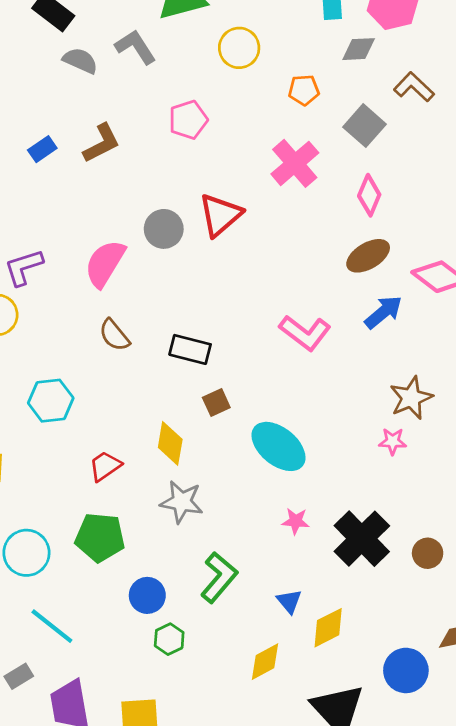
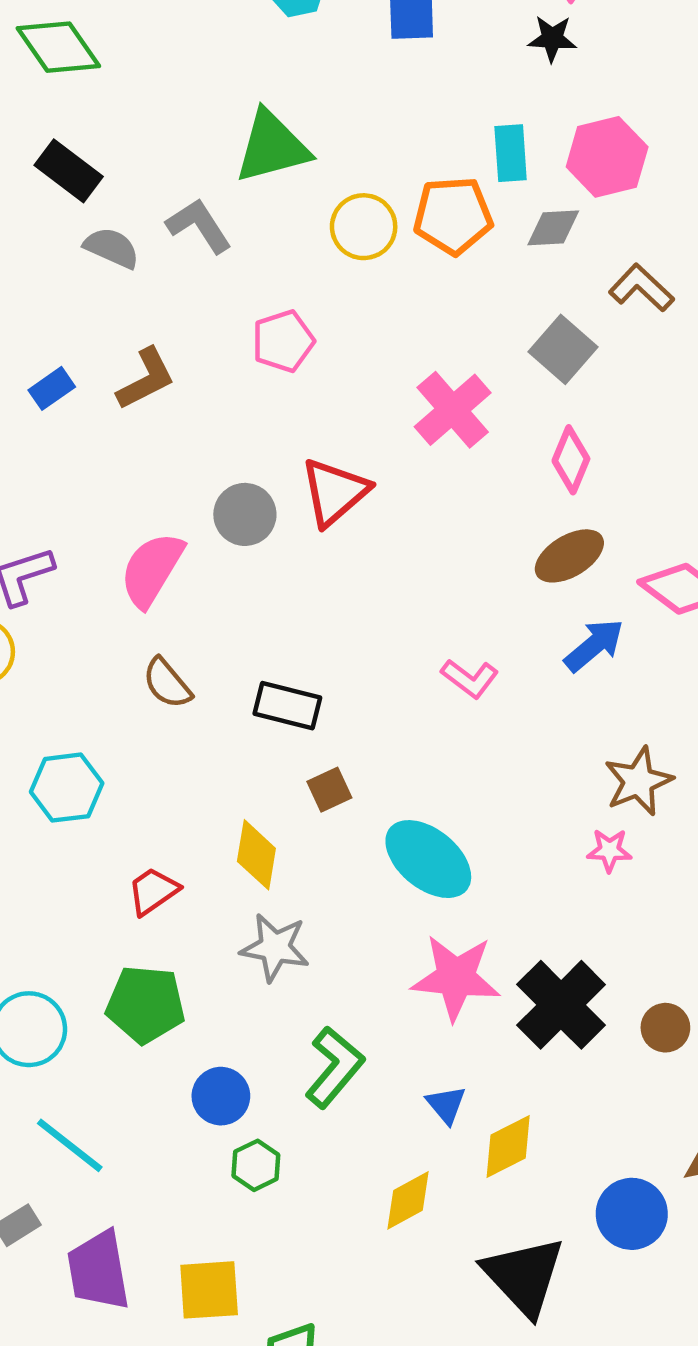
orange pentagon: (304, 90) -> (453, 216), moved, size x1.6
pink L-shape: (305, 333) -> (470, 678), size x0.7
pink star: (296, 521) -> (456, 978), size x2.0

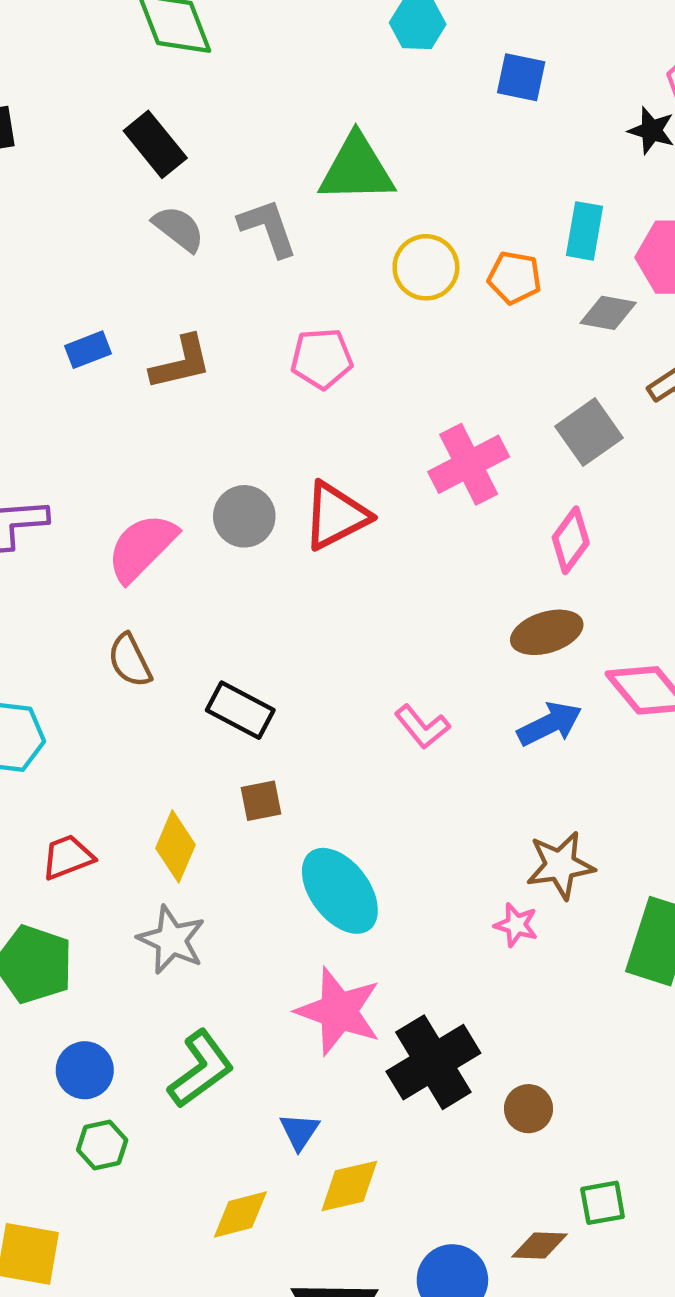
orange pentagon: (453, 216) -> (515, 278), size x0.7

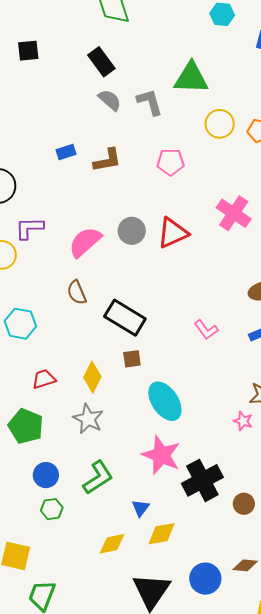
pink cross: (469, 464) -> (234, 213), turned -32
black rectangle: (240, 710) -> (125, 318), size x1.4

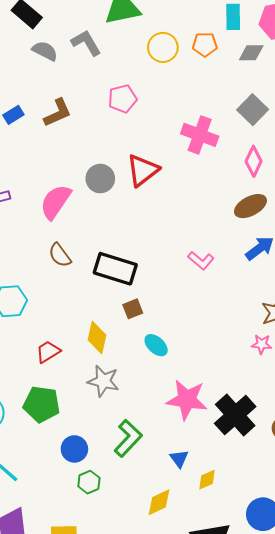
cyan ellipse: (165, 401) -> (156, 345), moved, size x0.6
yellow diamond: (162, 534) -> (207, 480), size x0.7

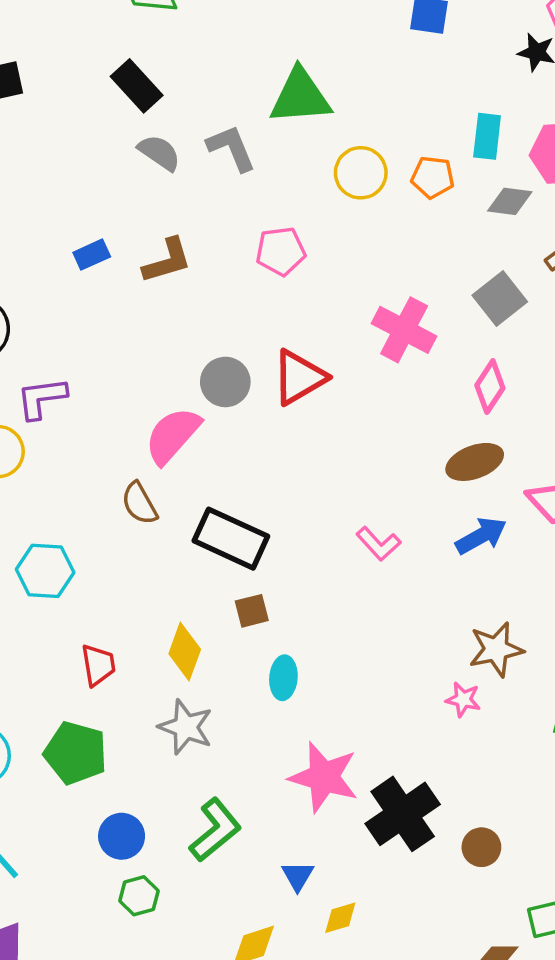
pink semicircle: (56, 202) -> (173, 435), moved
cyan ellipse: (156, 345) -> (283, 678), turned 45
red trapezoid: (48, 352) -> (98, 665), turned 105

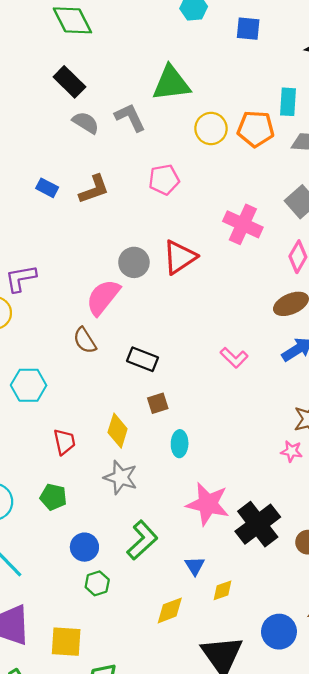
orange pentagon: (433, 177) -> (256, 129), size x1.4
blue rectangle: (92, 255) -> (47, 188), turned 55
black rectangle: (231, 539) -> (142, 359), size x0.7
green pentagon: (76, 753) -> (53, 497), size x0.7

